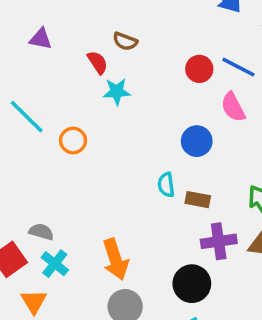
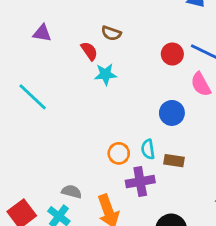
orange circle: (73, 140) -> (119, 153), moved
gray semicircle: (41, 232) -> (72, 192), moved
purple cross: (219, 241) -> (140, 182), moved

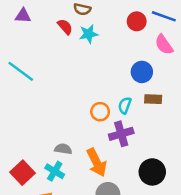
cyan star: (105, 74) -> (89, 34), moved
cyan semicircle: (148, 149) -> (125, 105), turned 35
brown rectangle: (174, 161) -> (153, 99), moved

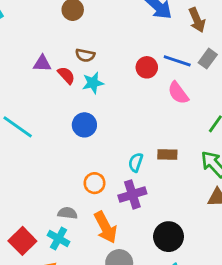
purple triangle: (23, 16) -> (42, 64), moved
blue circle: (142, 72) -> (84, 125), moved
orange circle: (100, 112) -> (95, 183), moved

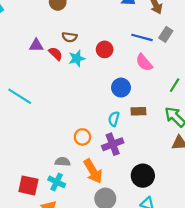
red circle: (147, 67) -> (105, 49), moved
blue circle: (84, 125) -> (121, 88), moved
red square: (22, 241) -> (28, 185), turned -30

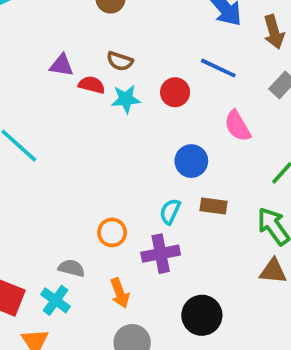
blue line: (142, 37) -> (218, 68), moved
red semicircle: (56, 54) -> (92, 85), turned -40
orange arrow: (93, 171) -> (120, 293), size x0.7

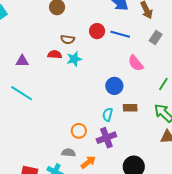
purple triangle: (62, 65) -> (22, 61), moved
red circle: (175, 92) -> (97, 31), moved
gray semicircle: (71, 268) -> (68, 153), moved
orange arrow: (120, 293) -> (88, 162), turned -98

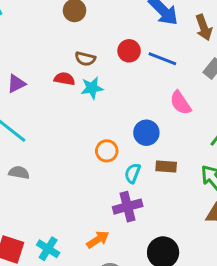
purple triangle: (22, 61) -> (16, 84), turned -32
orange circle: (79, 131) -> (107, 151), moved
gray semicircle: (68, 153) -> (19, 172), moved

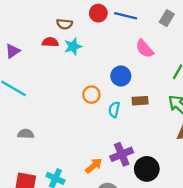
gray semicircle: (19, 172) -> (26, 134), moved
purple cross: (128, 207) -> (122, 154), moved

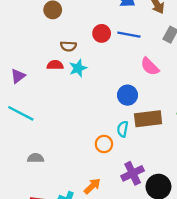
orange circle: (91, 95) -> (104, 144), moved
brown rectangle: (140, 101) -> (148, 119), size x1.6
orange arrow: (94, 166) -> (92, 186), moved

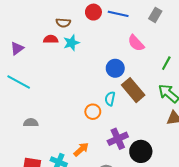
brown rectangle: (148, 119) -> (133, 90), turned 55

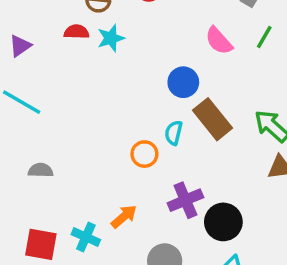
green line: (166, 63) -> (264, 37), moved

